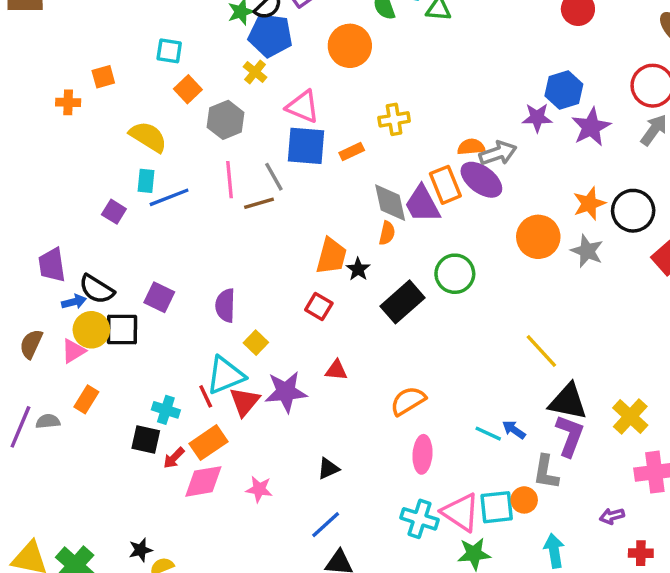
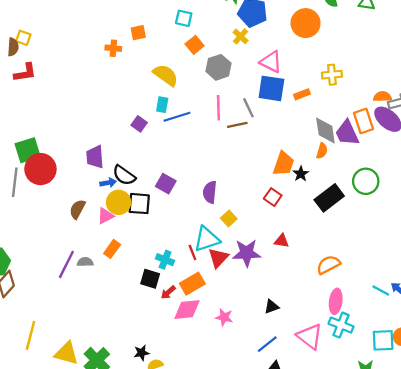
pink triangle: (461, 512) -> (310, 336), moved
cyan cross: (419, 519) -> (341, 325), moved

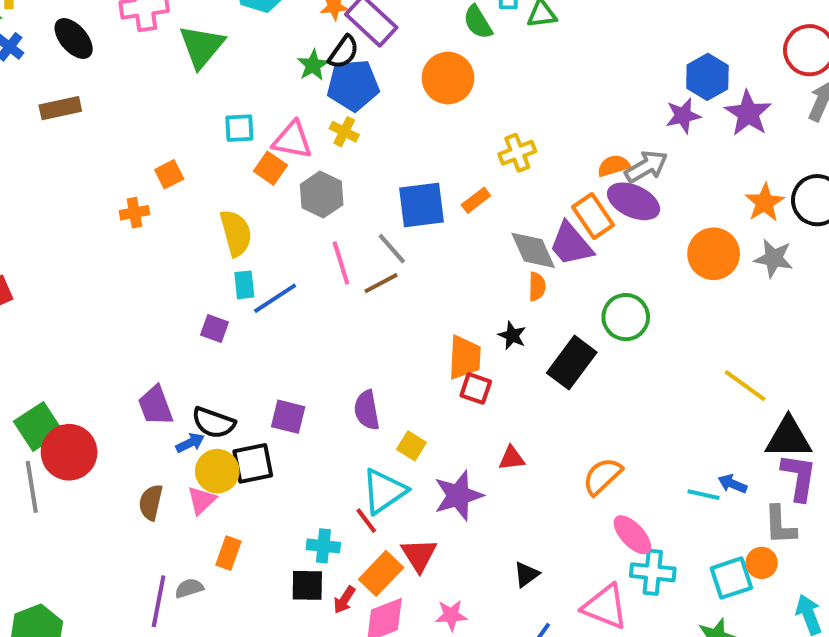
pink triangle: (271, 62) -> (292, 140), moved
yellow semicircle: (166, 75) -> (236, 233), turned 55
orange trapezoid: (284, 164) -> (465, 357), moved
red triangle: (218, 258) -> (419, 555), moved
pink ellipse: (336, 301) -> (632, 535), turned -35

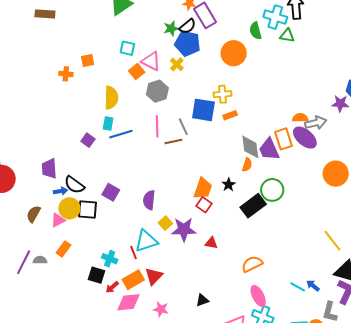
yellow cross: (517, 153) -> (223, 94), moved
green circle: (626, 317) -> (272, 190), moved
purple star: (458, 495) -> (184, 229), moved

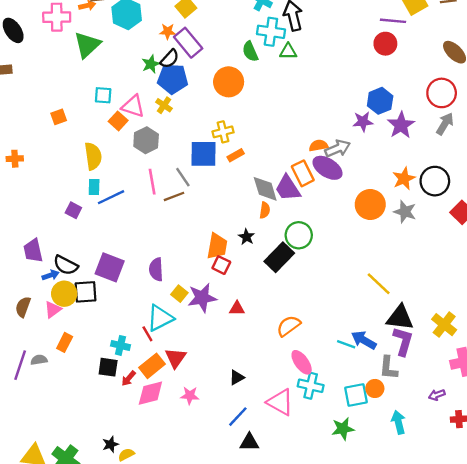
orange cross: (66, 74) -> (15, 159), moved
purple square: (111, 192) -> (110, 267), size x1.4
blue arrow: (313, 286) -> (364, 340), size x1.5

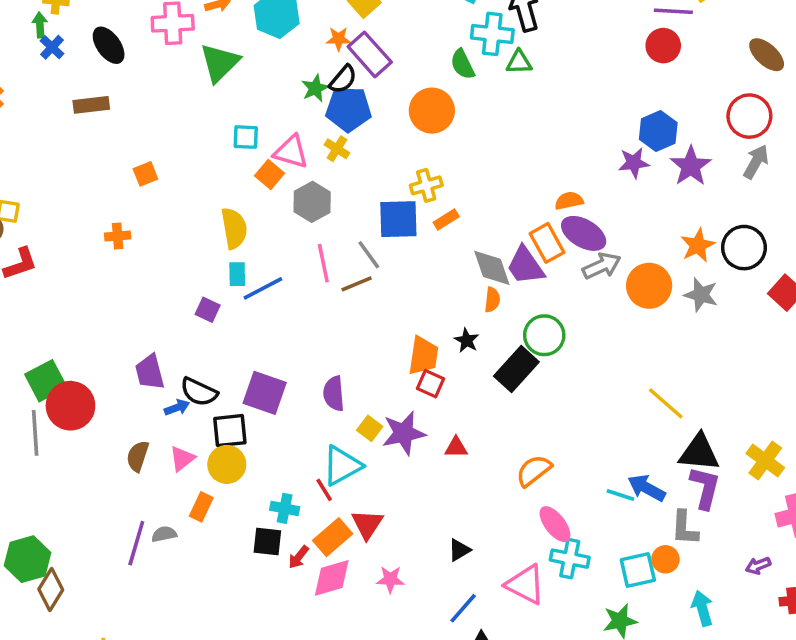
orange square: (59, 117) -> (145, 174), moved
gray arrow: (338, 149) -> (602, 266), moved
yellow circle: (64, 294) -> (227, 464), moved

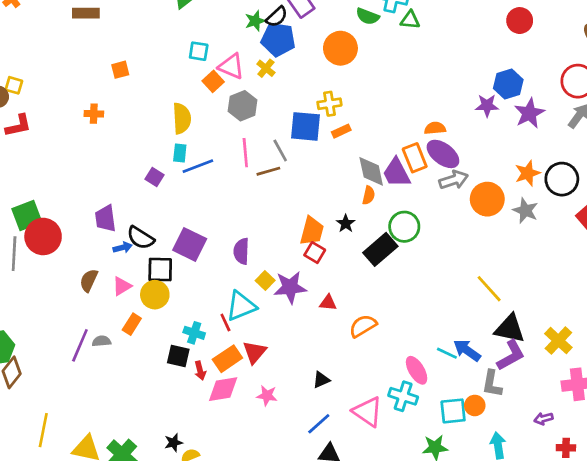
green semicircle: (462, 64) -> (368, 16), turned -50
orange semicircle: (534, 471) -> (363, 326), moved
purple L-shape: (705, 488) -> (511, 355), turned 40
pink ellipse: (555, 524) -> (417, 370), moved
red arrow: (298, 557) -> (200, 371), turned -60

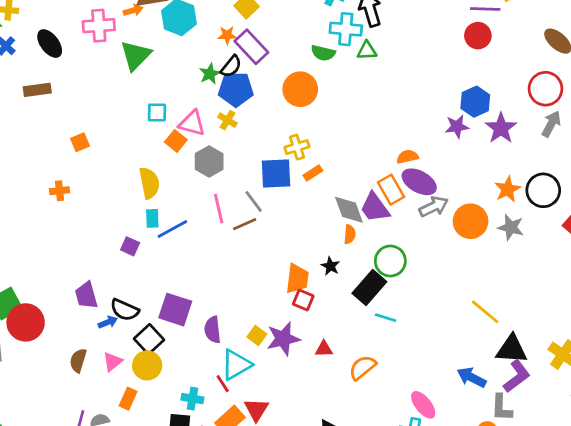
purple semicircle: (241, 251) -> (213, 330), moved
black square: (160, 270) -> (149, 339), turned -36
cyan line: (447, 353) -> (386, 318), moved

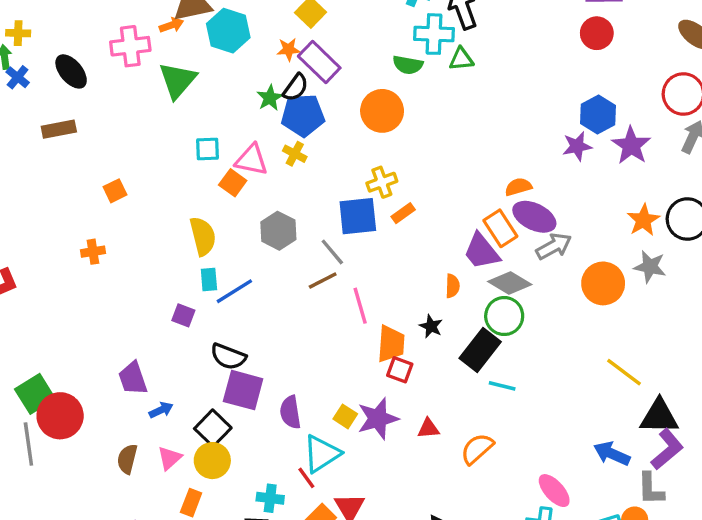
gray hexagon: (209, 161) -> (278, 231), moved
pink line: (219, 209) -> (360, 306), moved
gray diamond: (349, 210) -> (510, 283), moved, turned -36
orange circle: (471, 221) -> (603, 283), moved
black semicircle: (125, 310) -> (228, 356), moved

